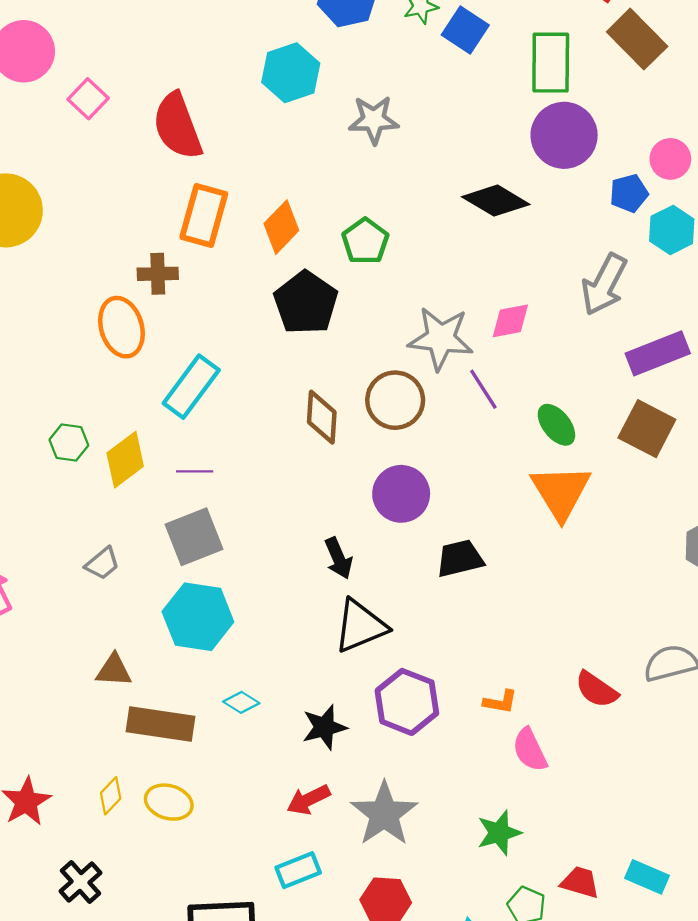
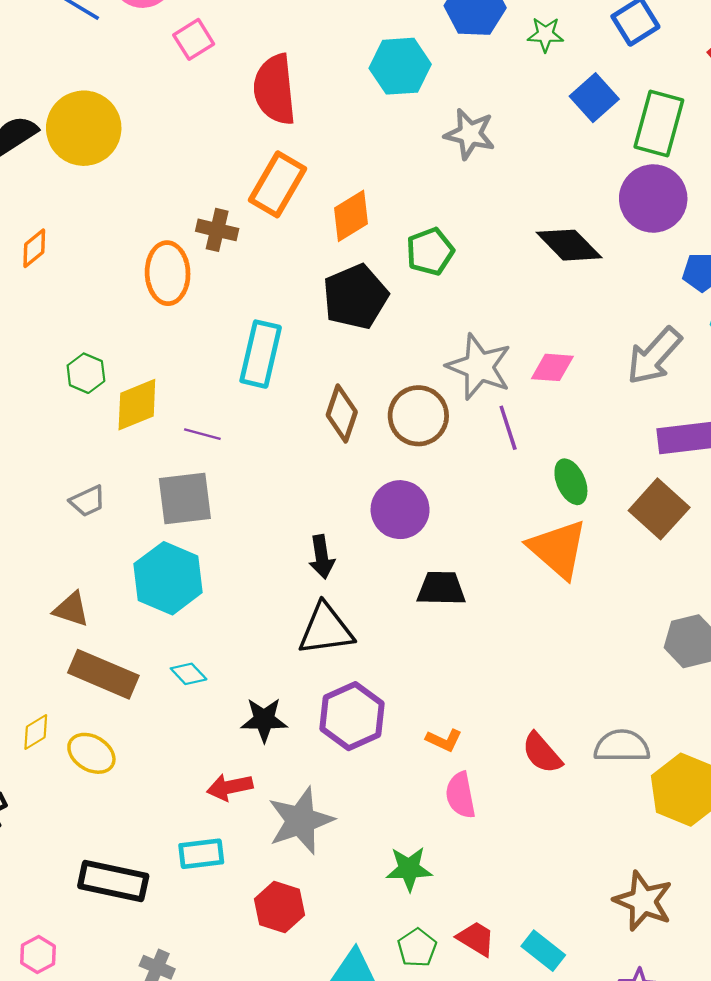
blue square: (465, 30) -> (594, 98), moved
cyan rectangle: (191, 387) -> (261, 354), moved, turned -38
orange triangle: (561, 492) -> (558, 549), turned -32

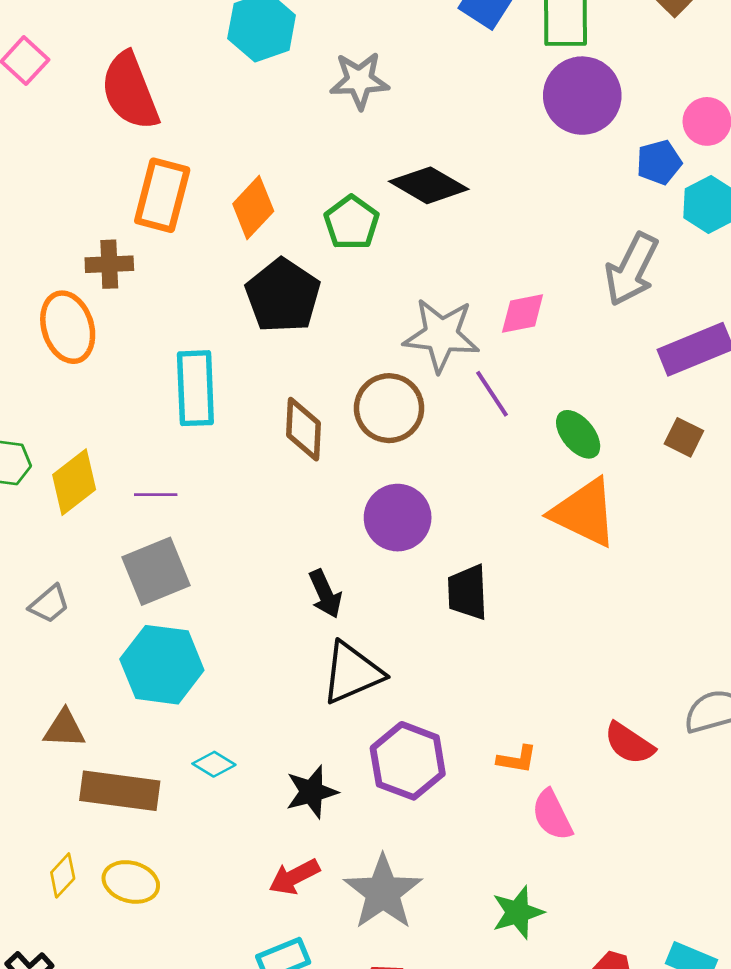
black diamond: (569, 245) -> (429, 185), moved
brown square: (659, 509) -> (684, 437), size x0.6
black trapezoid: (441, 589) -> (467, 592), turned -78

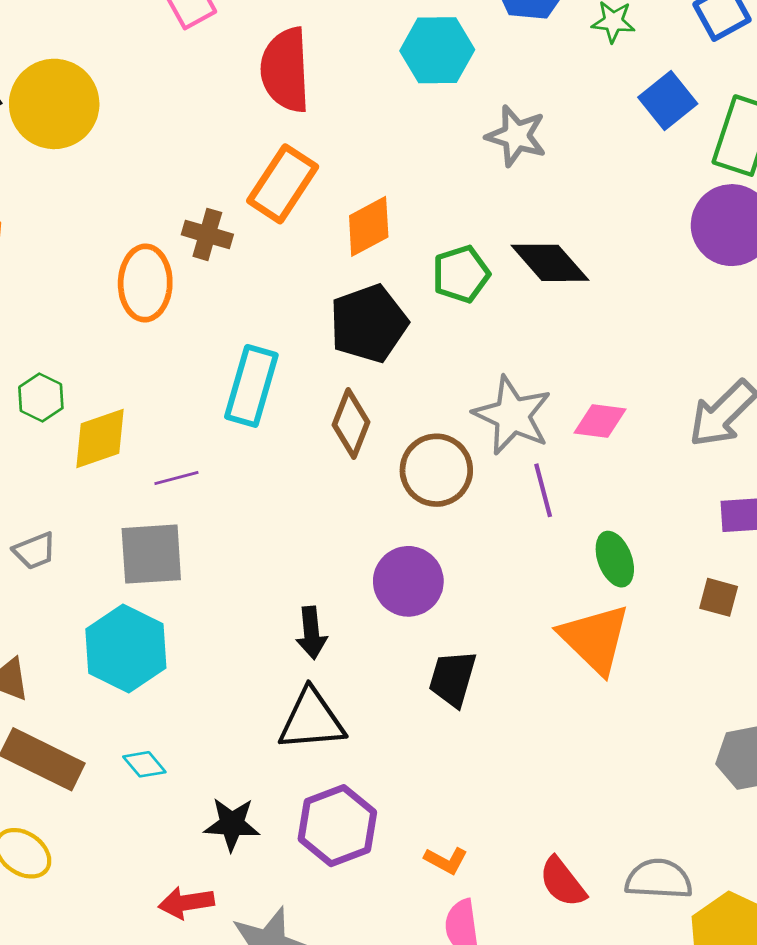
brown diamond: (304, 429) -> (351, 423), moved
brown square: (684, 437) -> (719, 597), turned -30
purple line: (156, 495) -> (176, 478), turned -33

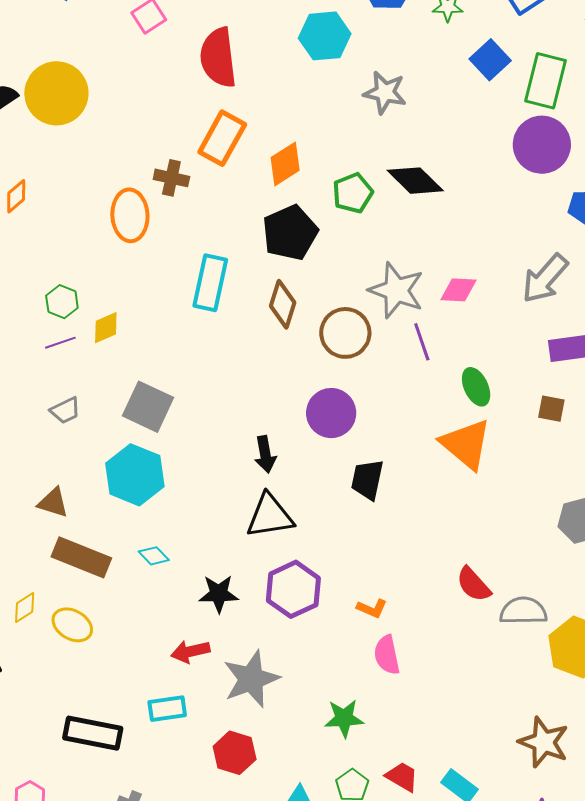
yellow diamond: (100, 439) -> (106, 328), size x0.7
purple line: (176, 478) -> (60, 343), moved
gray square: (151, 554) -> (148, 407), turned 33
red semicircle: (562, 882) -> (473, 584), moved

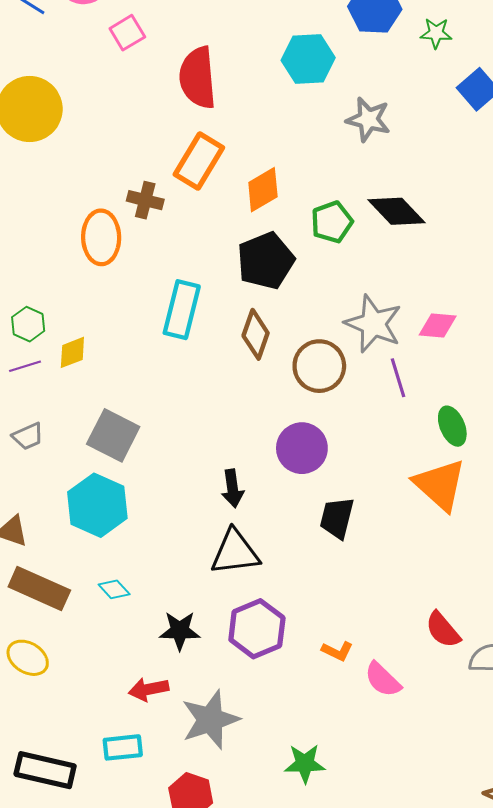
pink semicircle: (387, 655) -> (383, 680), moved, turned -36

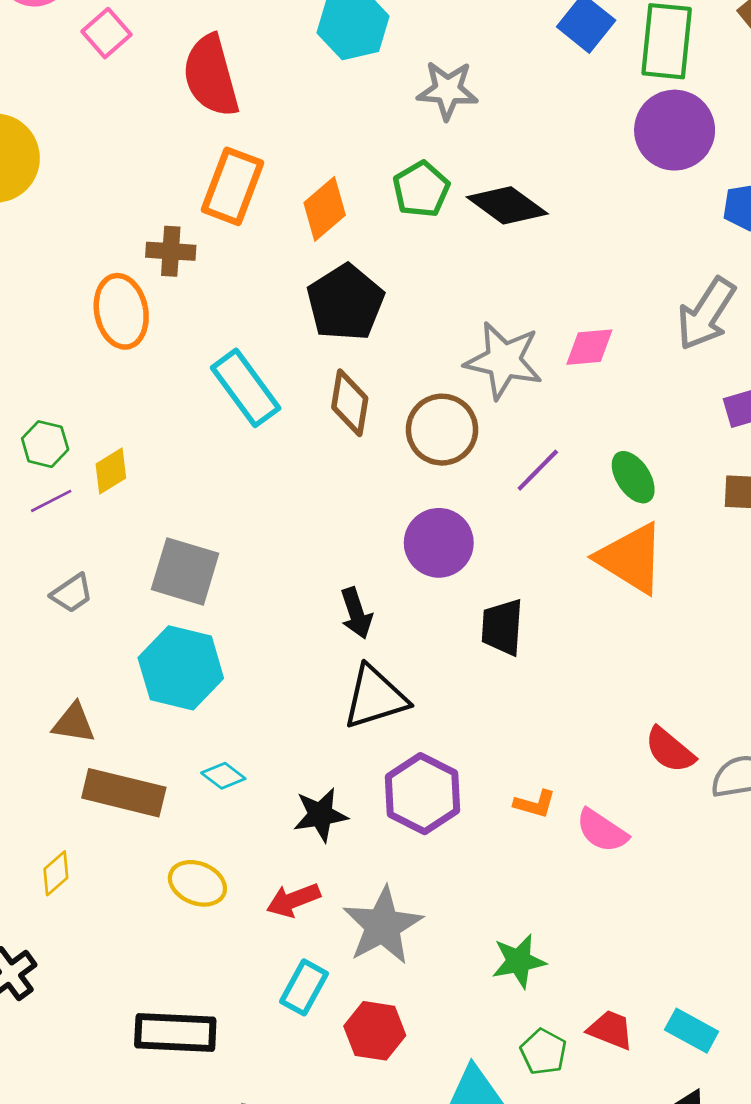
green pentagon: (332, 222) -> (421, 189), moved
cyan rectangle: (182, 310) -> (246, 388), turned -40
purple line: (398, 378) -> (538, 470), moved, turned 72
yellow ellipse: (28, 658) -> (197, 883), moved
cyan rectangle: (123, 747) -> (304, 987), moved, turned -45

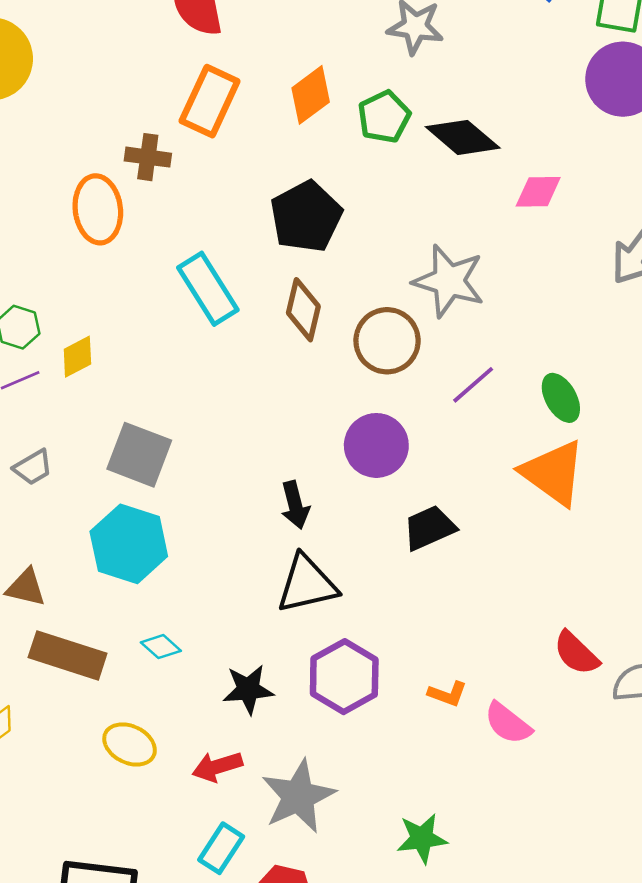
orange diamond: (325, 209) -> (311, 95), moved
pink diamond: (589, 347) -> (538, 192), moved
black trapezoid: (502, 627) -> (429, 528), turned 58

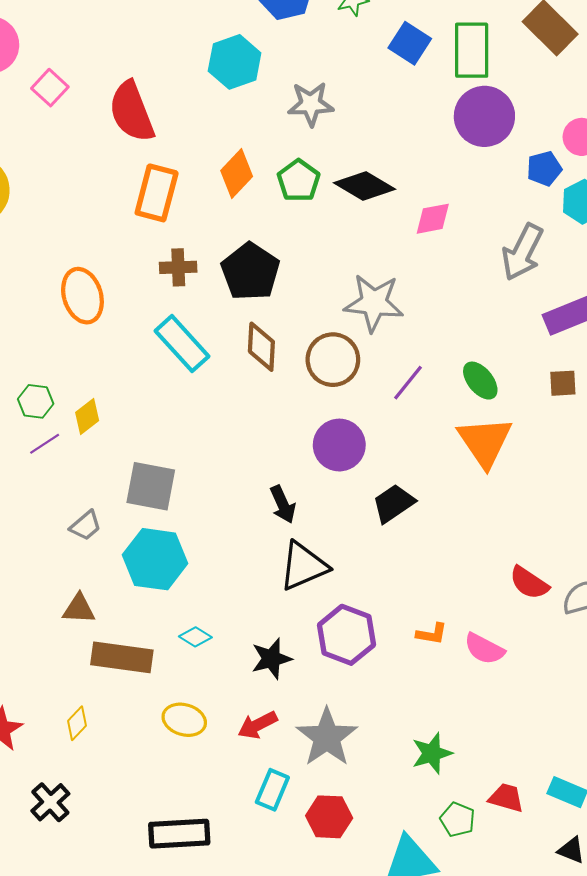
brown cross: (148, 157) -> (178, 267), moved
gray trapezoid: (33, 467) -> (86, 526), moved
orange triangle: (553, 473) -> (485, 442), turned 30

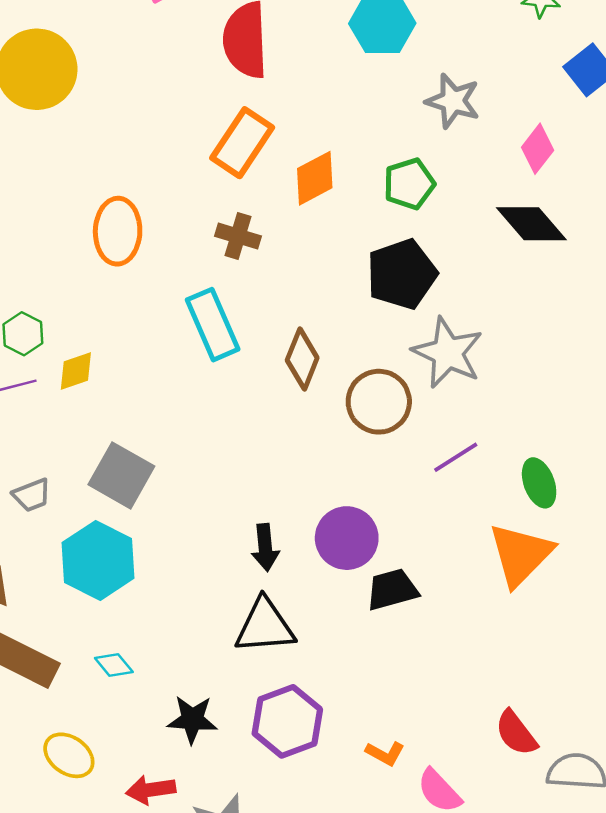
orange diamond: (237, 174) -> (315, 178), moved
black diamond: (365, 186) -> (531, 224), moved
pink diamond: (433, 219) -> (538, 149), moved, turned -60
black pentagon: (250, 272) -> (402, 274), moved
purple circle: (339, 445) -> (347, 538), moved

